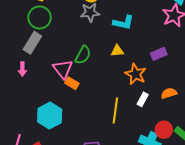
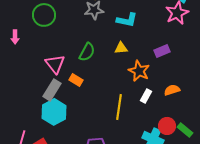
gray rectangle: (32, 43) -> (52, 90), moved
pink arrow: (22, 69) -> (15, 37), moved
pink triangle: (63, 69) -> (55, 64), moved

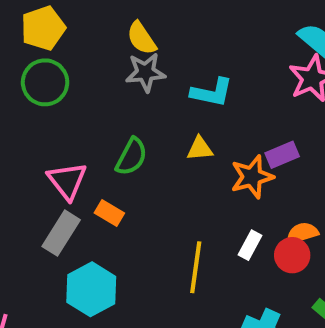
orange star: (139, 71) -> (252, 177), moved, turned 30
cyan hexagon: (54, 112) -> (91, 289), moved
red circle: (167, 126) -> (292, 255), moved

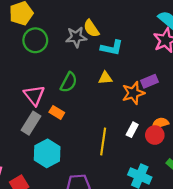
yellow semicircle: (141, 38) -> (91, 28), moved
green circle: (45, 82) -> (35, 40), moved

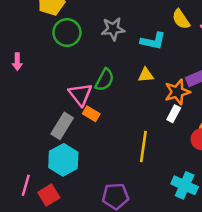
yellow semicircle: (91, 28) -> (181, 19), moved
pink triangle: (34, 95) -> (80, 94), moved
white rectangle: (132, 130) -> (174, 114), moved
cyan hexagon: (47, 153) -> (63, 160), moved

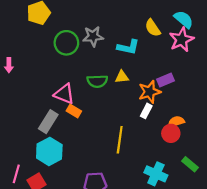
green circle: (67, 33) -> (66, 43), moved
green semicircle: (105, 80) -> (97, 81), moved, turned 60
pink triangle: (80, 94) -> (64, 94), turned -30

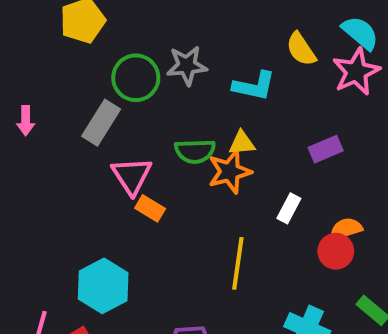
orange star: (150, 92) -> (230, 172), moved
pink triangle: (64, 94) -> (132, 176), turned 35
gray rectangle: (48, 122) -> (101, 123), moved

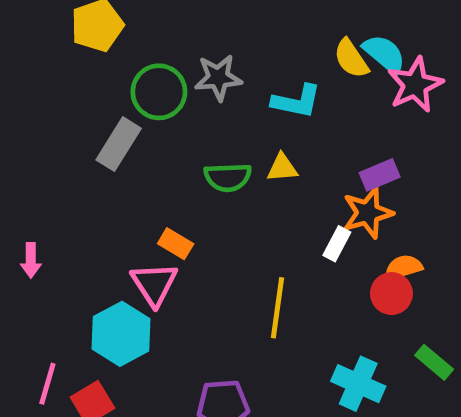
cyan semicircle: (360, 33) -> (384, 54), moved
pink arrow: (26, 121) -> (31, 260), moved
orange star: (230, 172) -> (368, 213), moved
pink triangle: (132, 176) -> (154, 284), moved

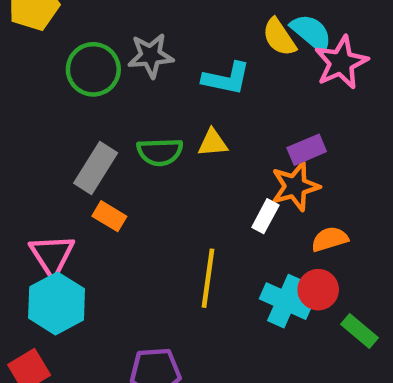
gray rectangle: (119, 144) -> (96, 168), moved
pink triangle: (154, 284) -> (52, 255), moved
red circle: (391, 294) -> (318, 290), moved
cyan cross: (358, 384) -> (286, 301), moved

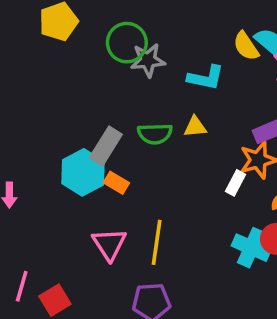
green circle: (93, 69) -> (127, 43), moved
pink triangle: (52, 255) -> (109, 244), moved
yellow line: (208, 278) -> (157, 242), moved
cyan hexagon: (57, 303) -> (83, 172), moved

